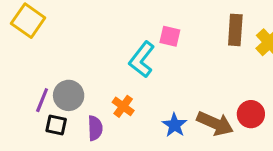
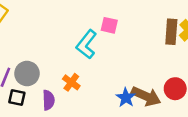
brown rectangle: (235, 30) -> (171, 32), moved
blue star: (175, 125) -> (126, 98), moved

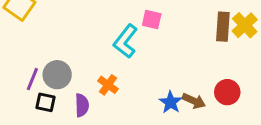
brown arrow: (146, 96) -> (194, 101), size x0.7

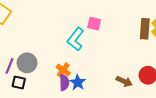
blue star: (171, 102) -> (78, 82), moved
purple semicircle: (82, 105) -> (64, 82), moved

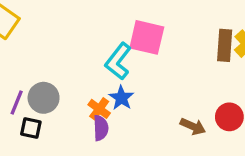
pink square: (94, 24) -> (147, 37), size x1.6
blue star: (78, 82) -> (121, 98), moved

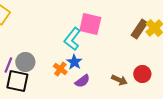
brown rectangle: (225, 45) -> (139, 29), turned 30
black square: (31, 128) -> (17, 81), size x1.6
purple semicircle: (101, 128) -> (82, 81), moved, turned 56

